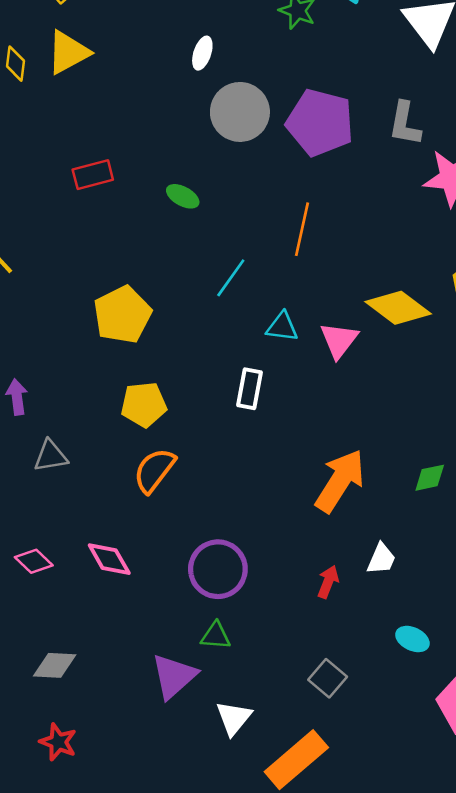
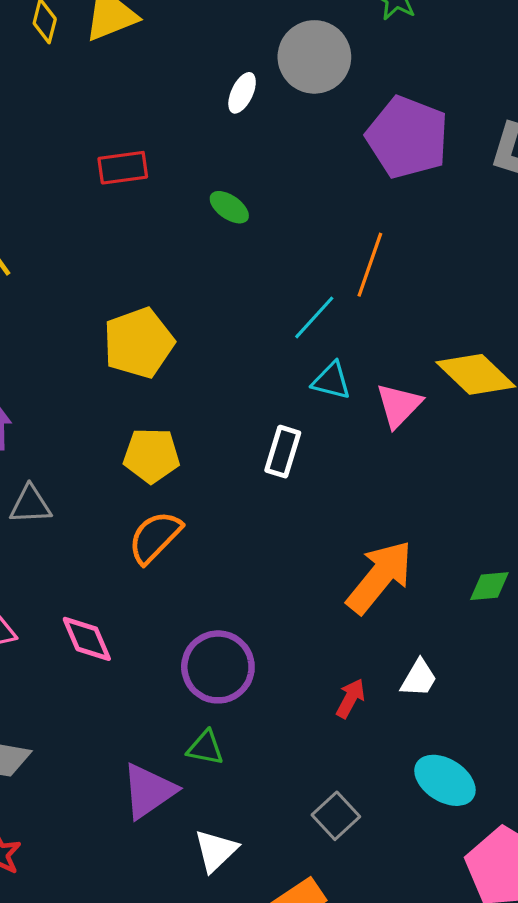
white ellipse: (202, 53) -> (242, 93), moved
gray circle: (240, 112) -> (314, 57), moved
cyan line: (231, 278) -> (314, 317), moved
cyan ellipse: (412, 639) -> (445, 780), size x1.5

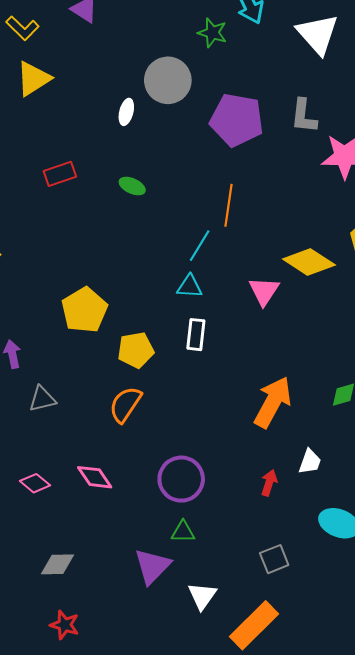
yellow pentagon: (139, 343) -> (84, 310), moved
cyan triangle: (331, 381) -> (189, 286), moved
yellow pentagon: (151, 455) -> (136, 350), moved
gray square: (336, 816) -> (274, 559), turned 32

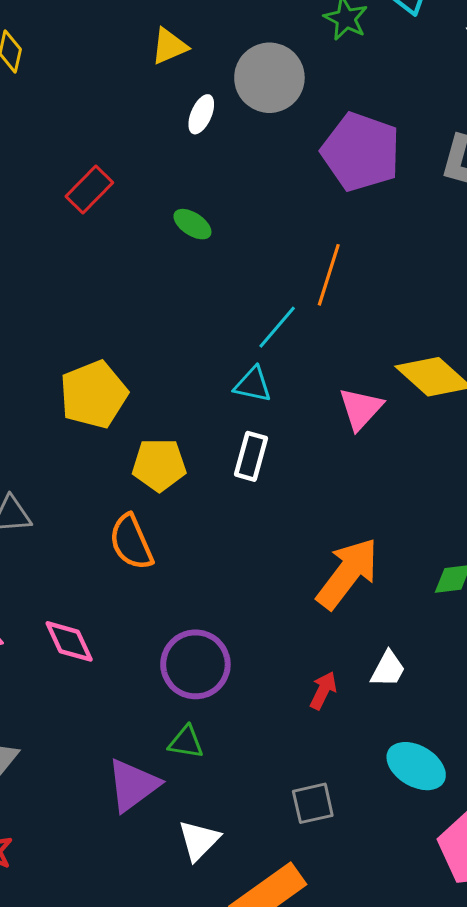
yellow triangle: (33, 79) -> (169, 46), moved, size x0.7
red rectangle: (60, 174) -> (89, 189), turned -36
orange semicircle: (125, 404) -> (131, 542), turned -66

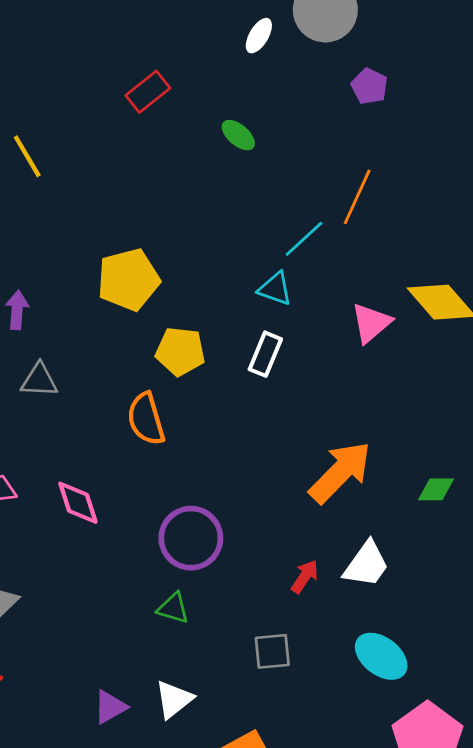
purple pentagon: (361, 152) -> (369, 86), moved, size x0.5
white trapezoid: (388, 669) -> (366, 564), size x1.4
purple triangle: (133, 785) -> (110, 707), moved, size x0.7
gray square: (313, 803) -> (272, 651), moved

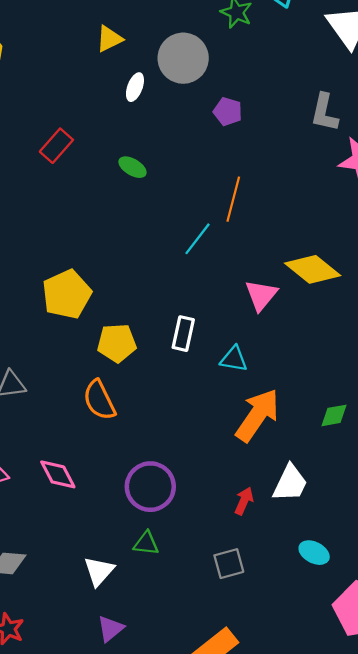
cyan triangle: (275, 289) -> (234, 359), moved
cyan ellipse: (381, 656) -> (314, 553), size x0.7
white triangle: (174, 699) -> (99, 571), moved

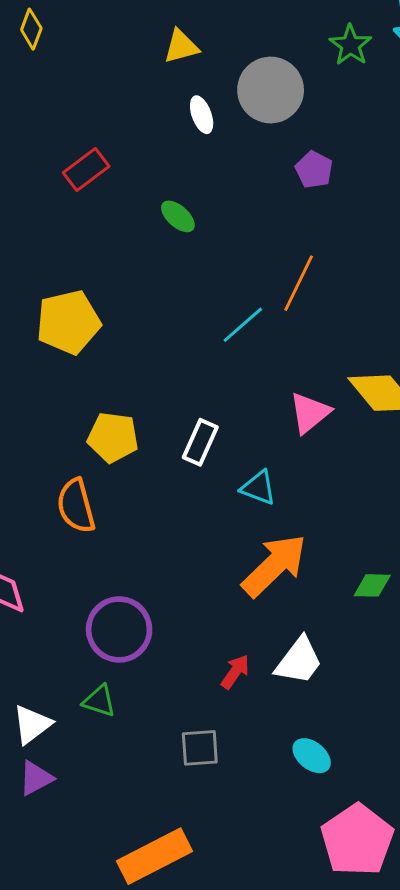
white ellipse: (135, 87) -> (202, 115), turned -52
yellow pentagon: (67, 294) -> (68, 322), moved
purple triangle: (110, 629) -> (36, 778), moved

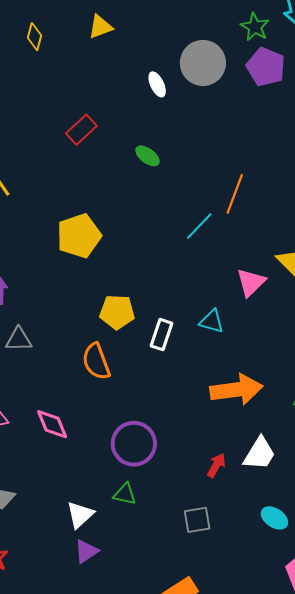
yellow triangle: (181, 46) -> (100, 27), moved
purple pentagon: (314, 170) -> (266, 67), moved, size x1.5
white rectangle: (200, 442) -> (161, 335), moved
cyan triangle: (258, 488) -> (212, 321), moved
orange arrow: (274, 565) -> (236, 390), turned 42

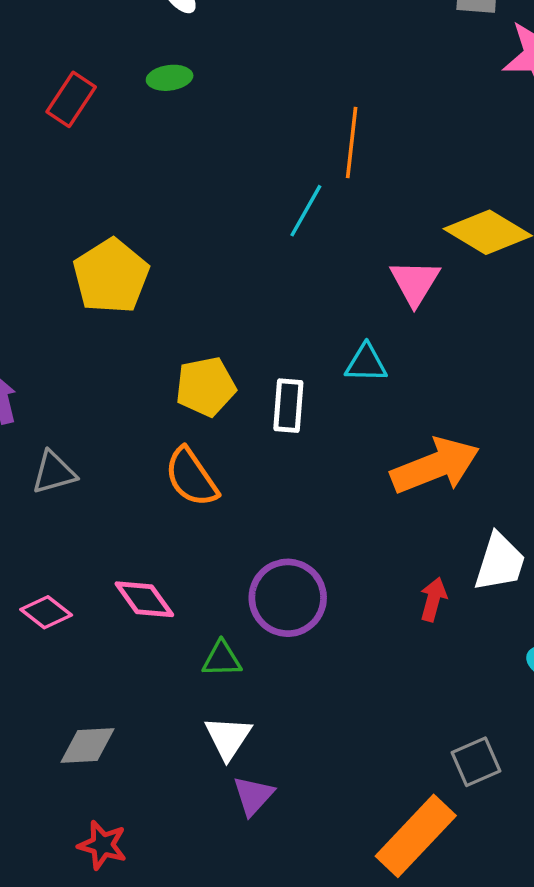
green ellipse: (147, 156) -> (170, 78), moved, turned -30
green triangle: (125, 494) -> (222, 659), moved
gray square: (197, 520) -> (476, 762), moved

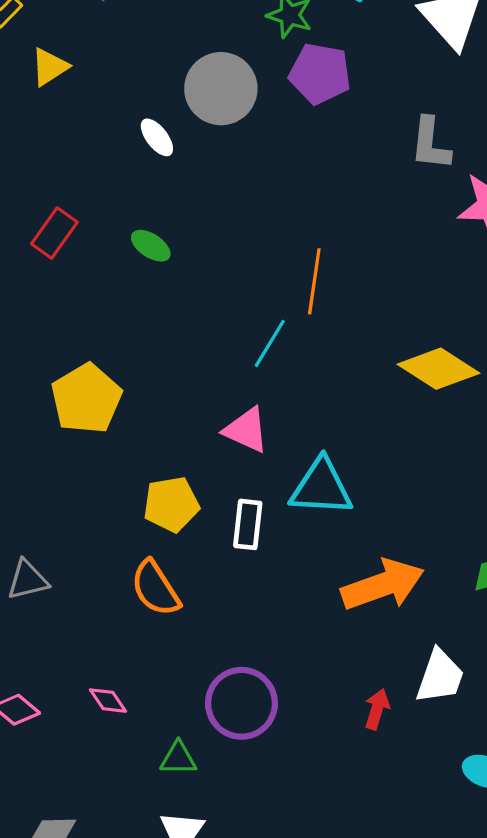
green ellipse: (170, 78) -> (151, 246), moved, turned 39
pink triangle: (415, 282) -> (246, 430), moved, turned -39
cyan triangle: (366, 363) -> (321, 487), size x1.6
pink diamond: (144, 599) -> (108, 701), size x0.7

